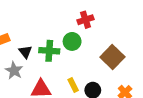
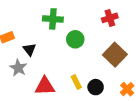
red cross: (86, 20) -> (110, 18), moved
green cross: (49, 51) -> (53, 19), moved

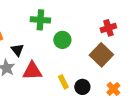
red cross: (110, 18) -> (108, 28), moved
red triangle: (45, 86) -> (32, 71), moved

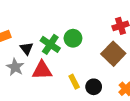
green cross: (40, 20) -> (50, 44), moved, turned 30

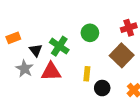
green circle: (73, 38) -> (90, 33), moved
yellow rectangle: (74, 82) -> (87, 74), moved, turned 32

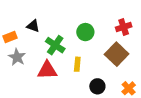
black triangle: (36, 50) -> (33, 26), moved, turned -32
gray star: (25, 69) -> (17, 57), moved
yellow rectangle: (87, 74) -> (77, 64), moved

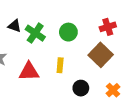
green cross: (55, 45) -> (35, 33), moved

